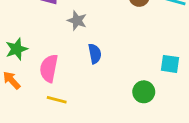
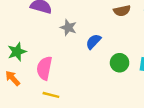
blue semicircle: (95, 54) -> (93, 41), moved, turned -126
green circle: (144, 92) -> (120, 63), moved

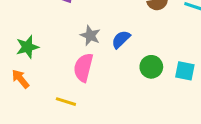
gray star: (68, 28) -> (90, 36), moved
pink semicircle: (44, 68) -> (83, 67), moved

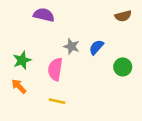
pink semicircle: (83, 67) -> (55, 69), moved

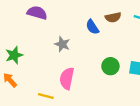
blue semicircle: (96, 47) -> (92, 27), moved, turned -77
pink semicircle: (55, 69) -> (67, 78), moved

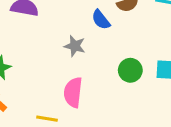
gray star: (62, 44) -> (75, 46), moved

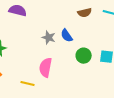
blue semicircle: (101, 20) -> (67, 36), moved

